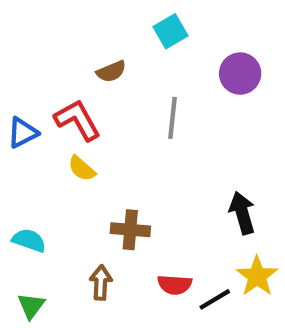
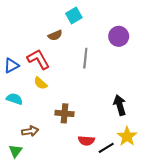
cyan square: (170, 31) -> (74, 15), moved
cyan semicircle: (29, 240) -> (14, 99), moved
brown arrow: (101, 283) -> (30, 131), moved, turned 77

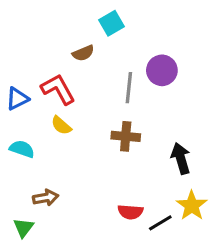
purple circle: (119, 36) -> (162, 70), moved
brown cross: (64, 113) -> (126, 136), moved

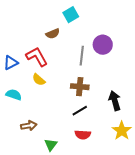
black line: (160, 223) -> (80, 111), moved
green triangle: (24, 228) -> (51, 145), moved

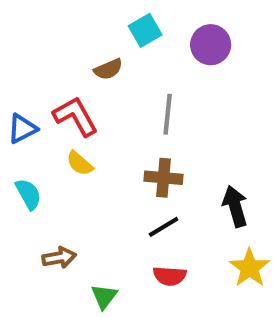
purple circle: (103, 45) -> (211, 45), moved
cyan semicircle: (14, 95) -> (28, 194), turned 42

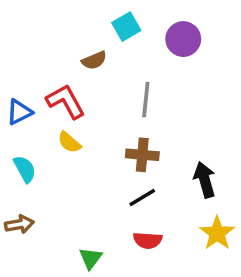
brown arrow: (59, 258) -> (19, 224), moved

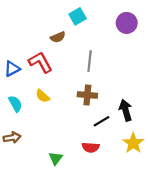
purple circle: (183, 39) -> (127, 23), moved
yellow semicircle: (69, 142) -> (43, 96), moved
black line: (142, 198) -> (102, 121), moved

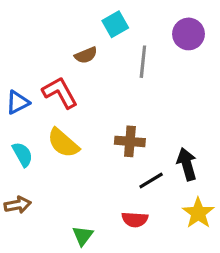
gray line: (90, 61) -> (143, 62), moved
yellow semicircle: (43, 96) -> (63, 143), size x1.5

